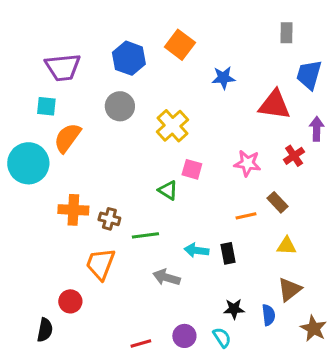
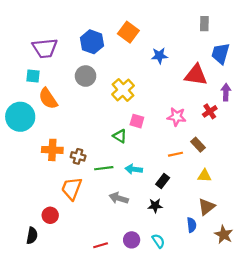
orange semicircle: (67, 138) -> (48, 99), turned -70
cyan arrow: (196, 250) -> (134, 169), moved
black rectangle: (228, 253) -> (163, 181), turned 48
black star: (234, 309) -> (155, 206), moved

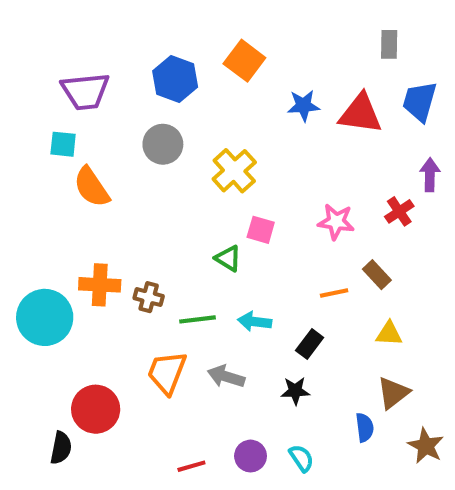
red triangle: (196, 75) -> (361, 114), moved
cyan circle: (20, 117) -> (45, 317), moved
orange trapezoid: (72, 188) -> (167, 372), moved
red circle: (50, 215) -> (96, 409), size x1.5

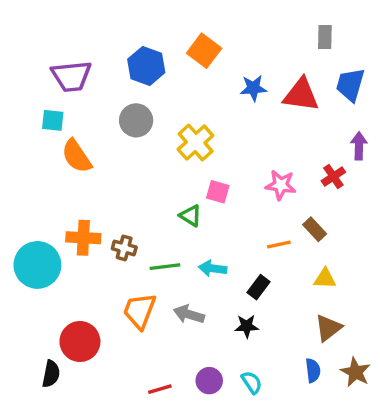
blue semicircle: (365, 427) -> (313, 370), moved

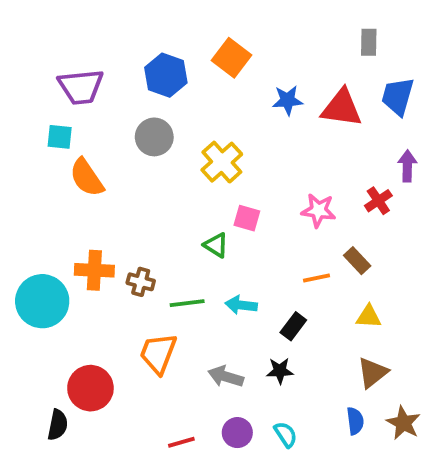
gray arrow: (189, 314) -> (226, 377), moved

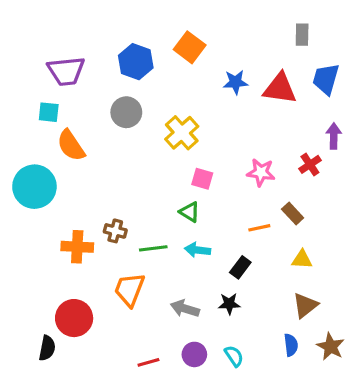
green triangle: (216, 245) -> (190, 212), moved
orange cross: (94, 270) -> (77, 247), moved
cyan circle: (42, 301) -> (34, 187), moved

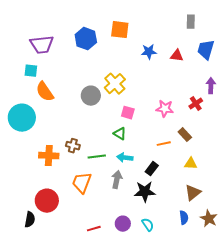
orange square: (190, 47) -> (120, 30), turned -30
red triangle: (280, 88) -> (177, 56), size x0.6
gray circle: (126, 112) -> (91, 96), moved
black star: (229, 304) -> (145, 192), size x1.5
gray arrow: (185, 309) -> (117, 180), moved, turned 84

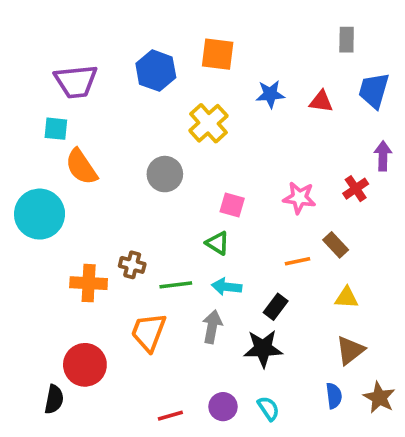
yellow cross: (115, 84) -> (208, 123), moved

